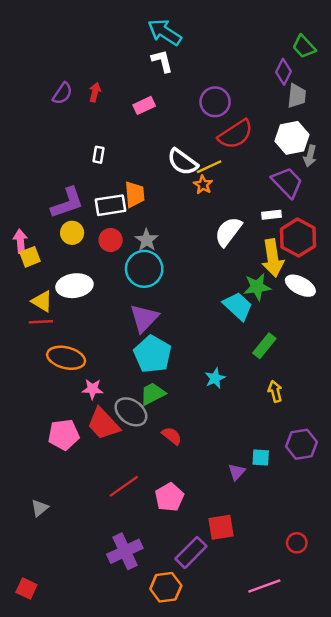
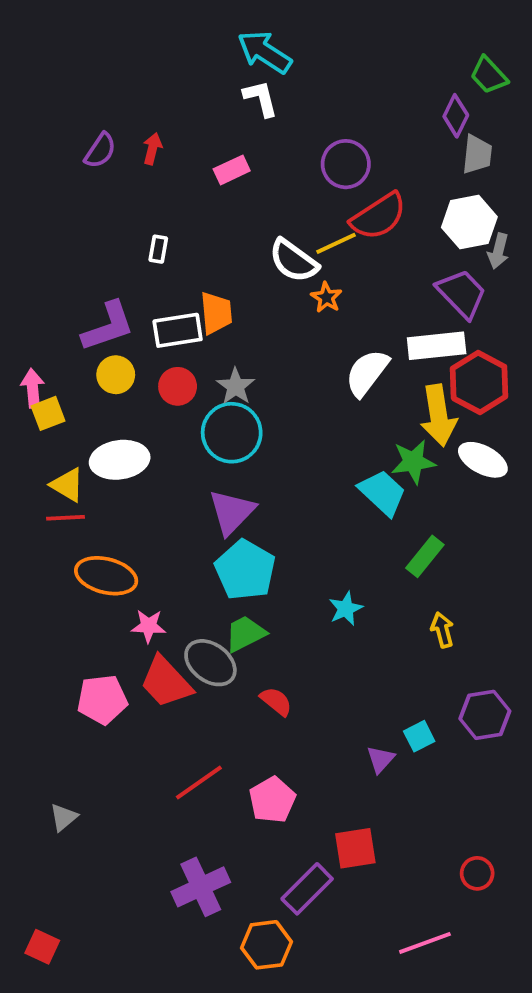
yellow line: (209, 167) -> (336, 243), moved
white rectangle: (272, 215) -> (437, 346), size x1.8
cyan square: (261, 457) -> (419, 736), turned -30

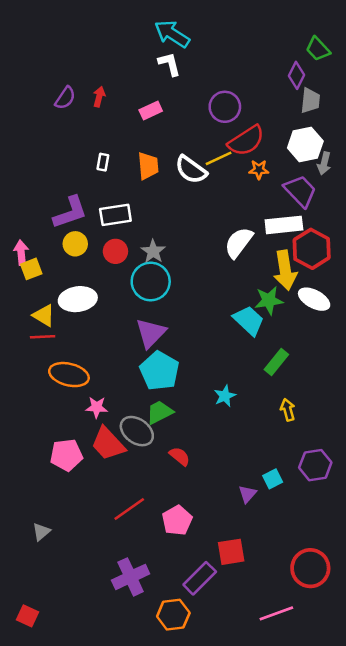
orange star: (326, 297) -> (259, 170), moved, turned -30
orange trapezoid: (216, 313) -> (148, 166), moved
red circle: (477, 873) -> (310, 568), size x1.8

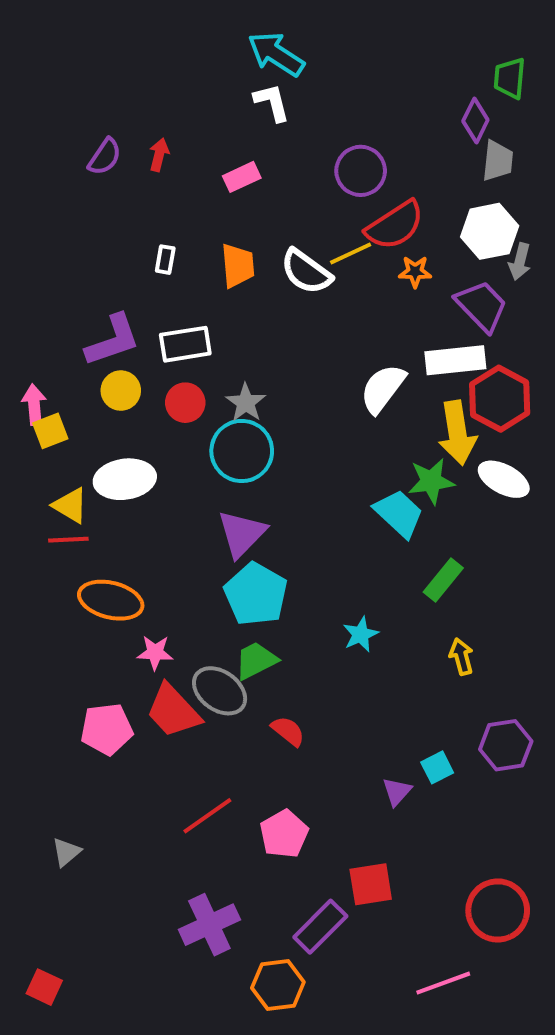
green trapezoid: (318, 49) -> (510, 78), turned 48

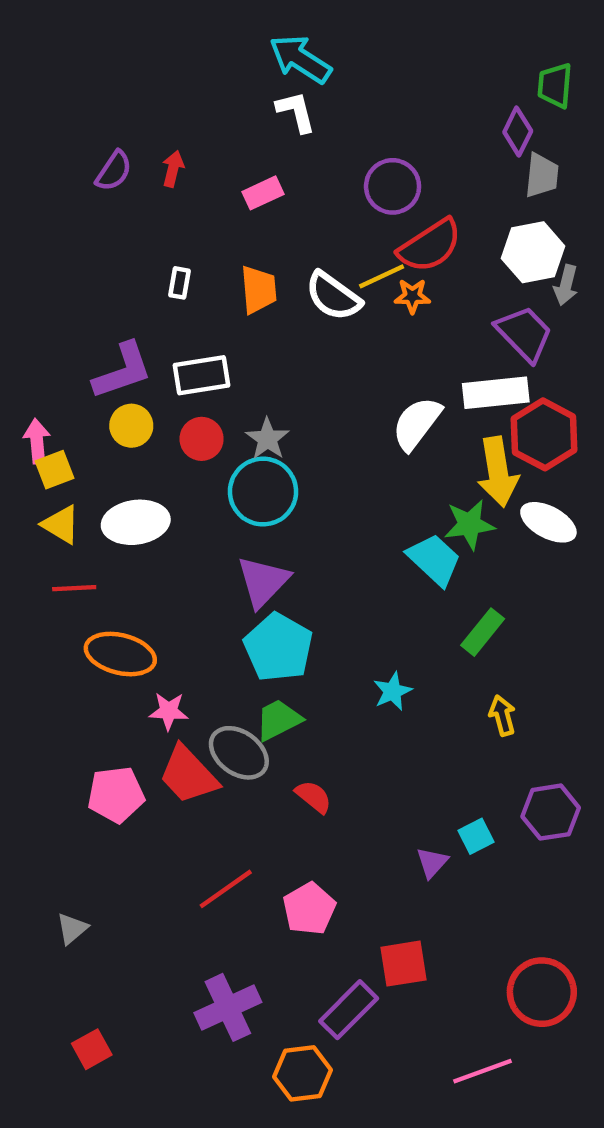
orange star: (415, 272) -> (412, 296), moved
yellow triangle: (70, 505) -> (61, 524), moved
red square: (44, 987) -> (92, 1049), moved, turned 36

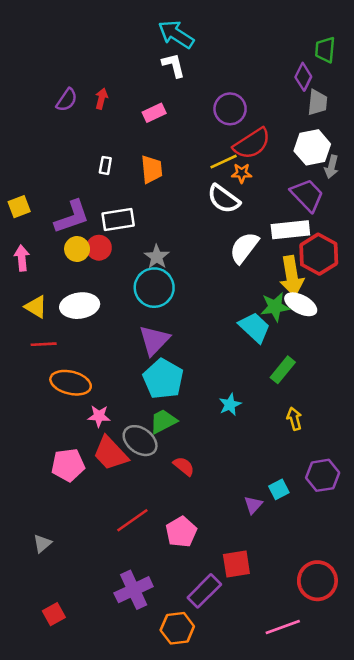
white semicircle: (333, 296) -> (224, 199), moved
red circle: (202, 439) -> (99, 248), moved
yellow square: (54, 470) -> (19, 207), moved
white ellipse: (548, 522) -> (301, 304), moved

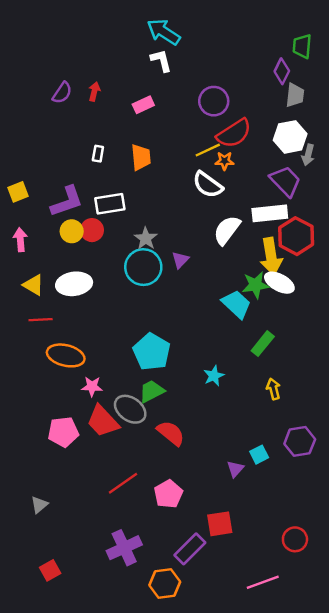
purple triangle: (154, 340) -> (180, 260), moved, size x0.6
red semicircle: (184, 466) -> (171, 433), size x1.4
red circle: (317, 581) -> (295, 539), size x0.7

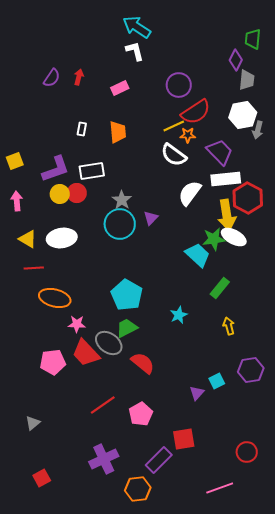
purple trapezoid: (285, 181) -> (220, 152), moved

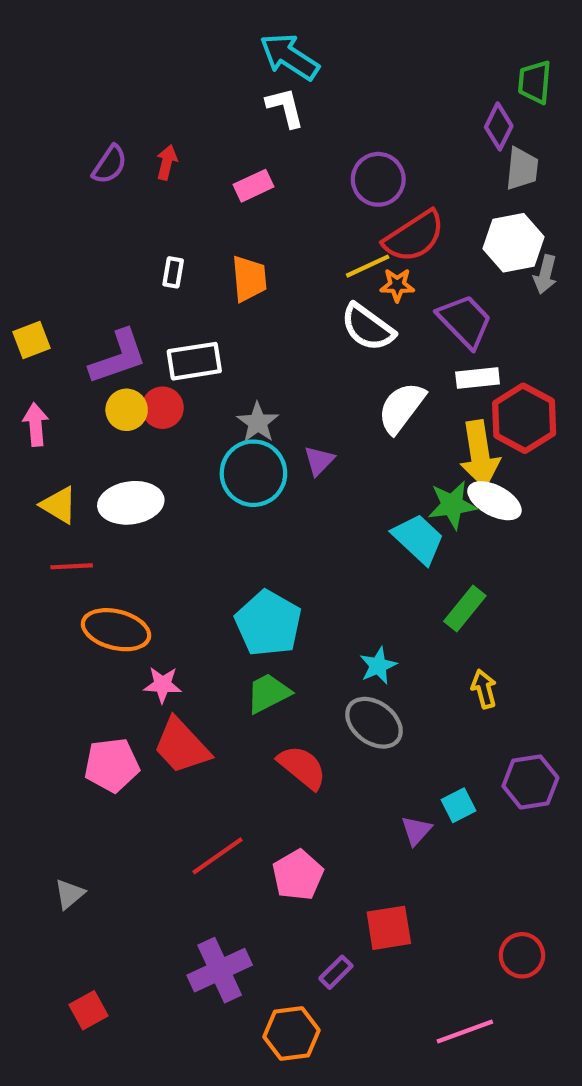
white rectangle: (226, 179) -> (478, 378), size x0.7
gray ellipse: (109, 343) -> (374, 723), moved
purple rectangle: (159, 460) -> (336, 972), size x0.6

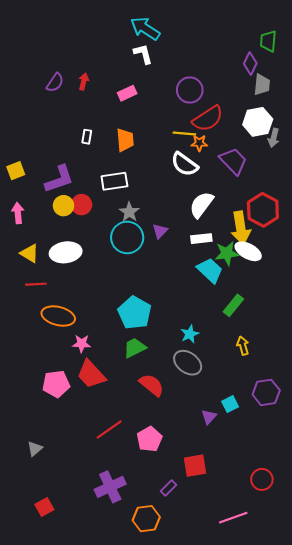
yellow line: (368, 266) -> (184, 133), turned 30
white rectangle: (194, 361) -> (114, 181), moved
white rectangle: (478, 378) -> (201, 239), moved

